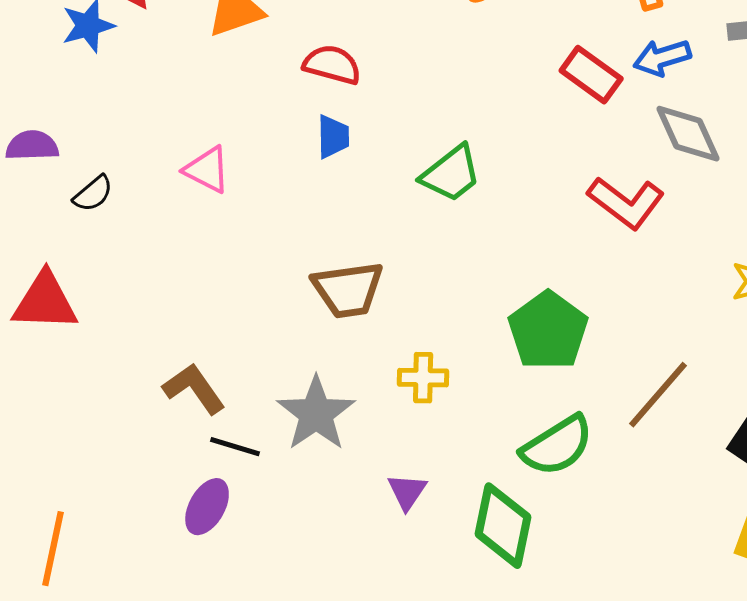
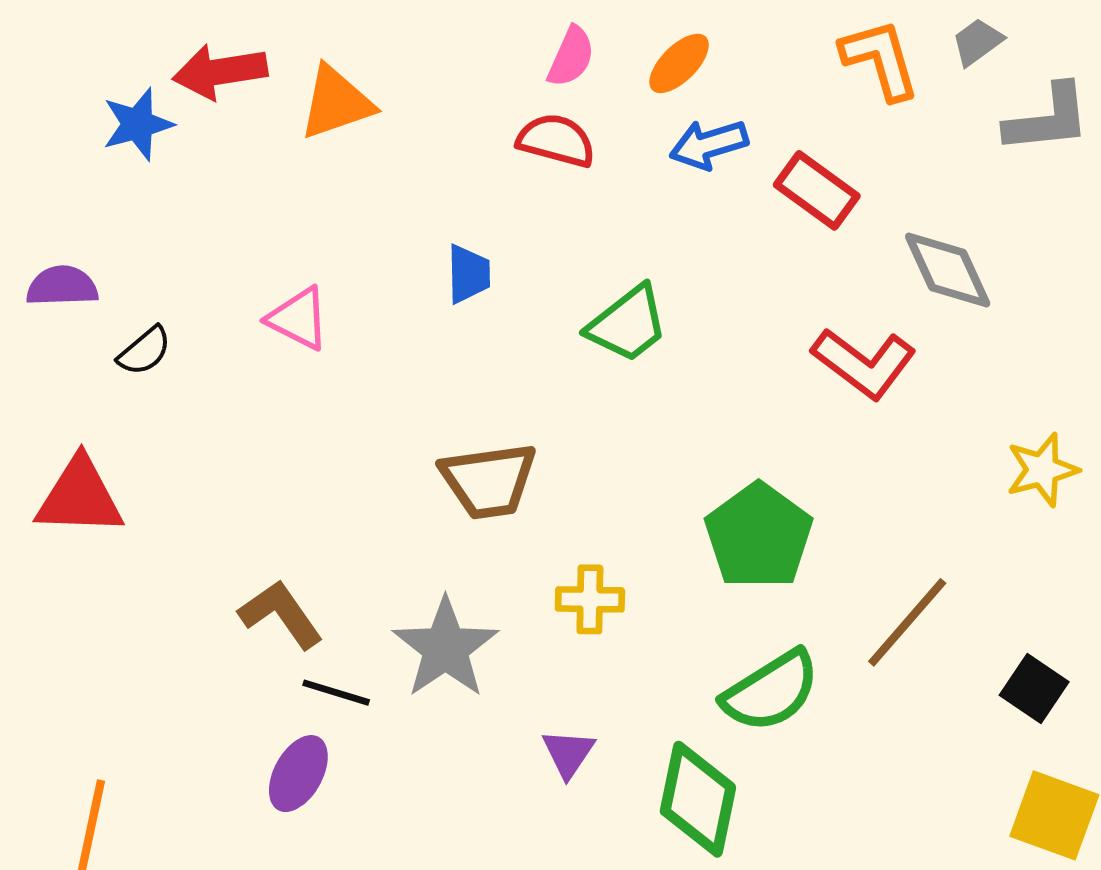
blue arrow: (662, 58) -> (709, 144), moved
red semicircle: (332, 65) -> (556, 140), moved

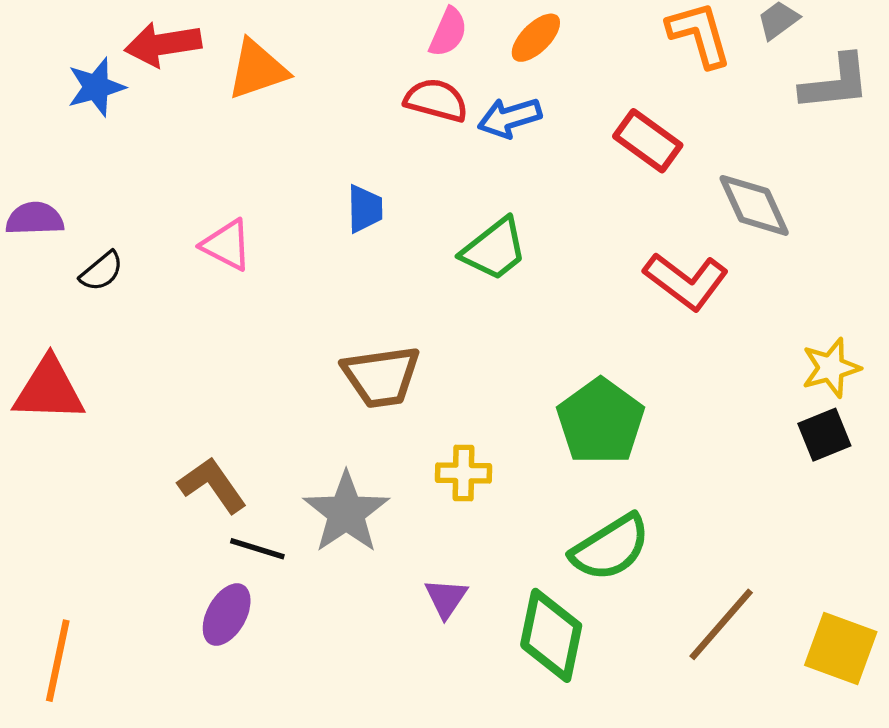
blue arrow: (709, 144) -> (510, 118), moved
brown line: (907, 622) -> (721, 624), moved
black square: (1034, 689) -> (824, 435), moved, turned 34

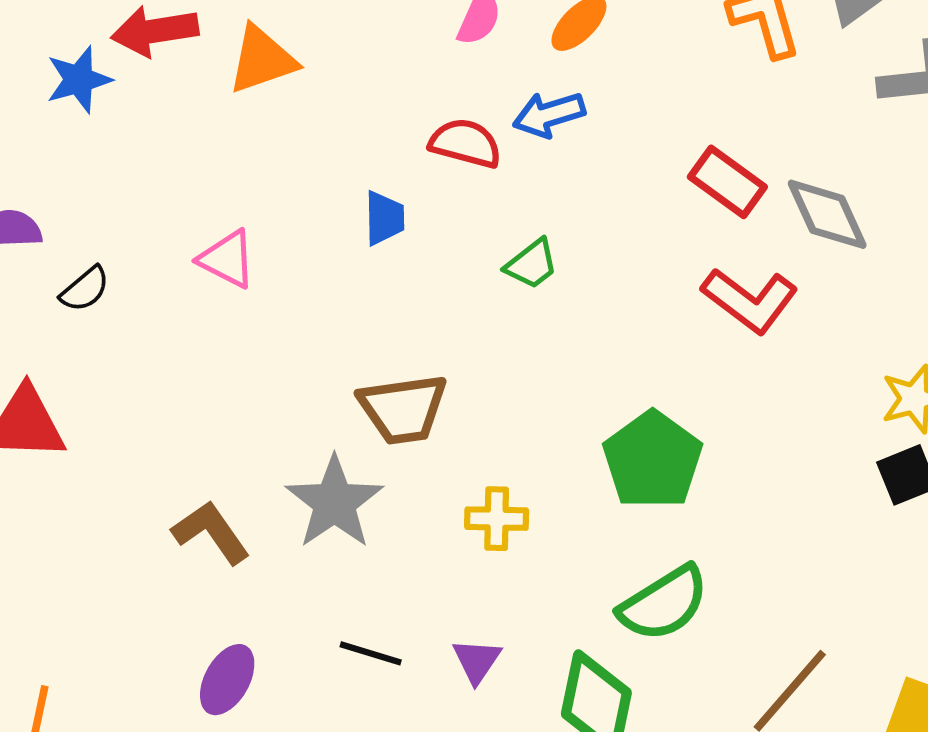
red semicircle: (436, 100) -> (465, 143), moved
red rectangle: (648, 141) -> (727, 182), moved
green trapezoid: (494, 249) -> (532, 264), size x0.7
gray star: (346, 513) -> (334, 502), moved
black line: (257, 549) -> (371, 653), moved

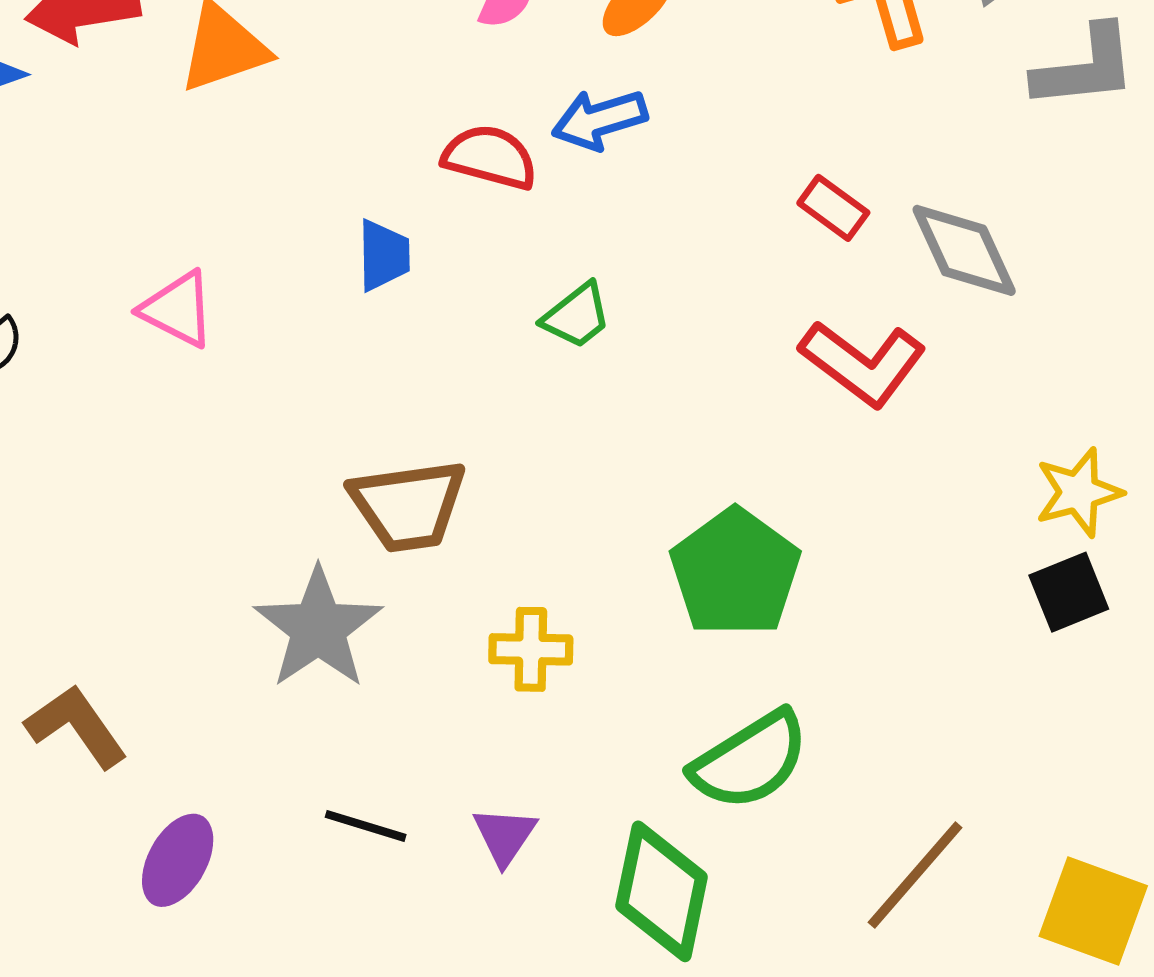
red rectangle: (727, 182) -> (833, 208), size x0.7
brown L-shape: (211, 532) -> (76, 726), moved

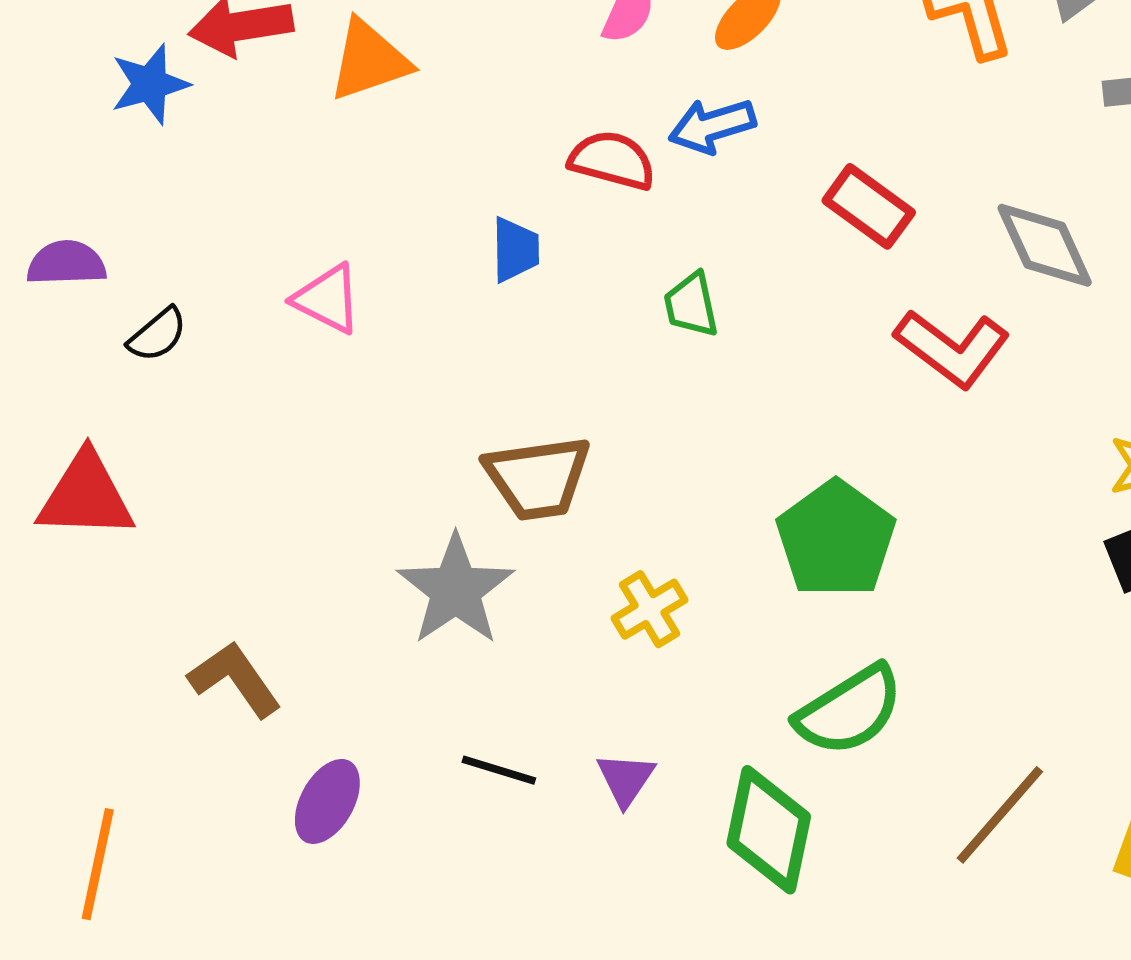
red rectangle: (833, 208) -> (869, 206), moved, size x1.4
green trapezoid: (577, 316) -> (691, 305), turned 116
yellow cross: (531, 649) -> (649, 609), turned -32

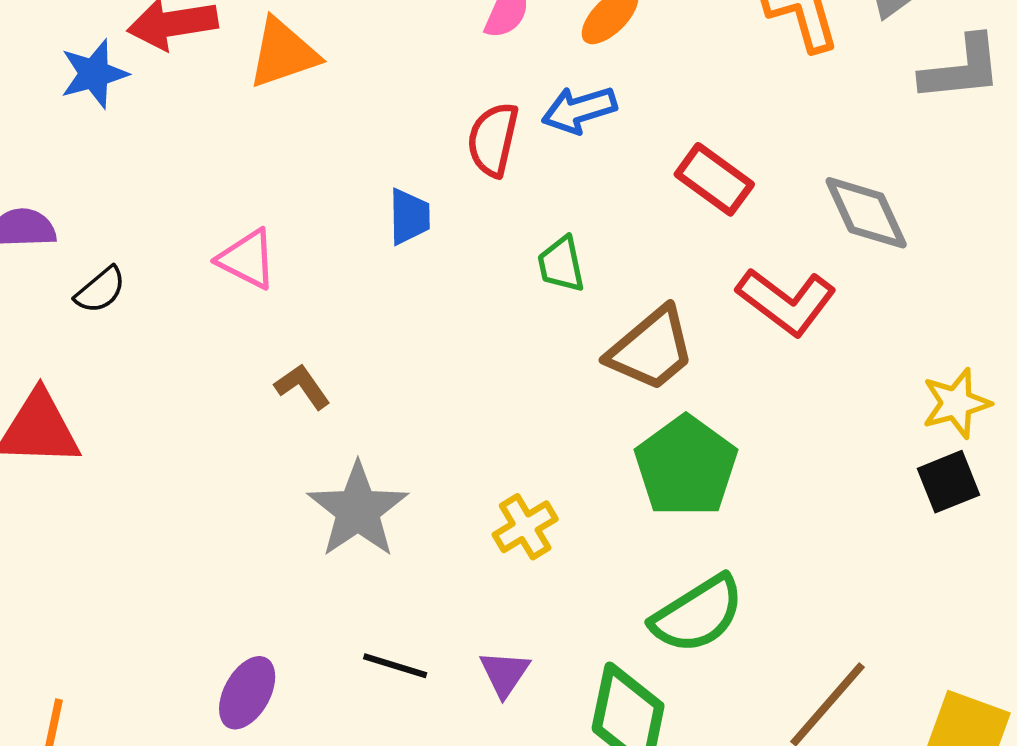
red semicircle: (612, 160) -> (493, 139), turned -92
brown trapezoid: (538, 478) -> (651, 349), moved, turned -32
brown L-shape: (235, 679) -> (302, 386), moved, size x0.7

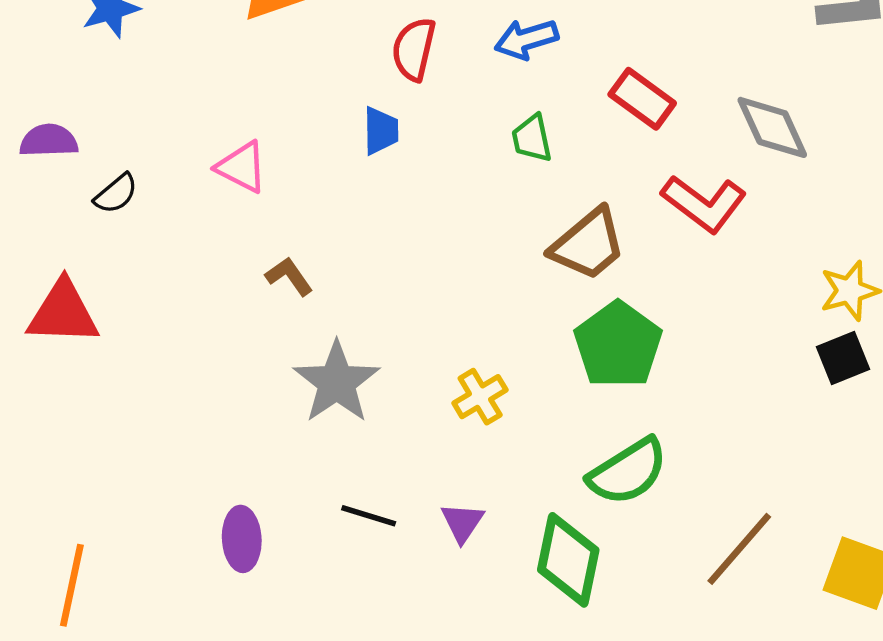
red semicircle: (493, 139) -> (414, 49), moved
green trapezoid: (561, 264) -> (532, 138), moved
purple ellipse: (247, 693) -> (242, 539), turned -32

